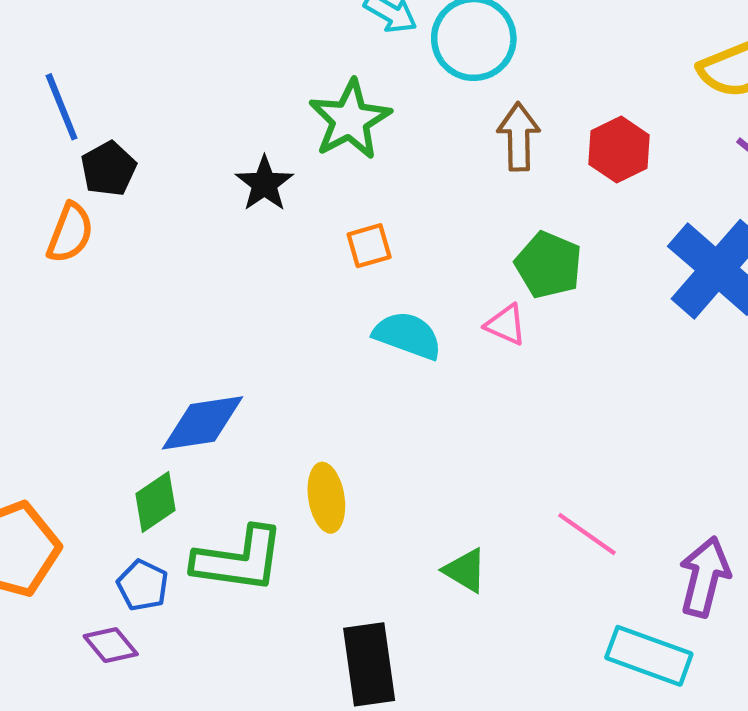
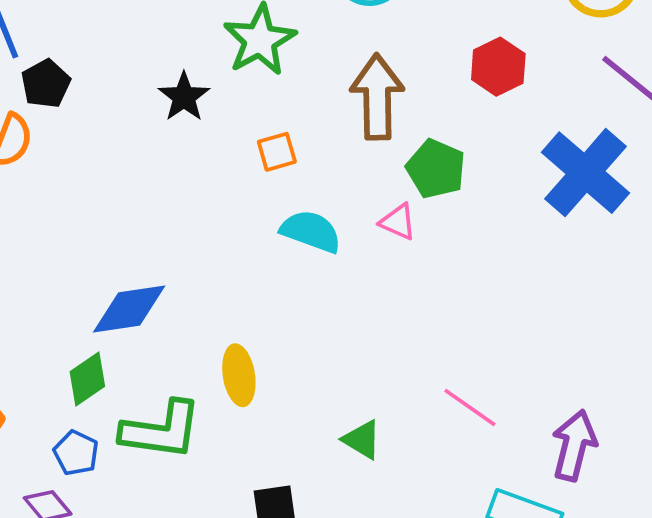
brown arrow: (519, 137) -> (377, 97), moved, size x1.4

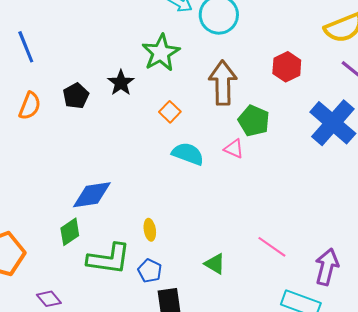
black pentagon: (46, 84) -> (76, 96), moved
orange square: (277, 152) -> (170, 112), turned -30
yellow ellipse: (239, 375) -> (150, 230), size x0.7
blue pentagon: (76, 453) -> (150, 271), moved

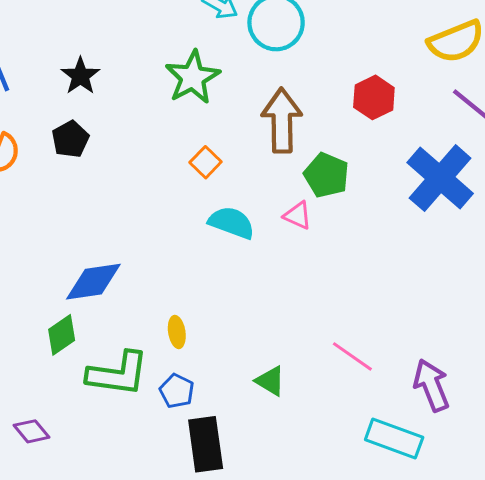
black star: (121, 83) -> (80, 76), moved
purple arrow: (327, 267) -> (431, 385), turned -36

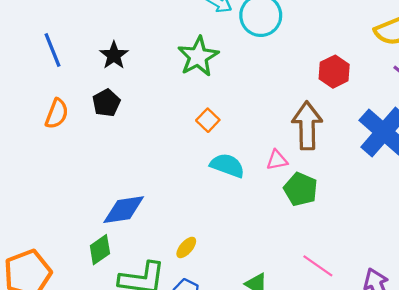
brown arrow: (282, 120) -> (307, 126), moved
green pentagon: (326, 175) -> (301, 189), moved
pink triangle: (298, 215) -> (277, 160), turned -35
yellow ellipse: (177, 332) -> (186, 247), turned 50

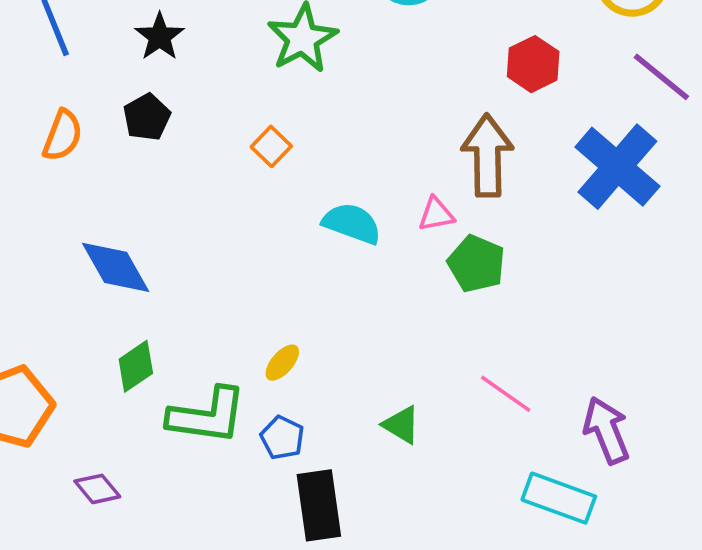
orange square: (208, 120) -> (271, 146), moved
blue diamond: (124, 210) -> (116, 267), moved, turned 69

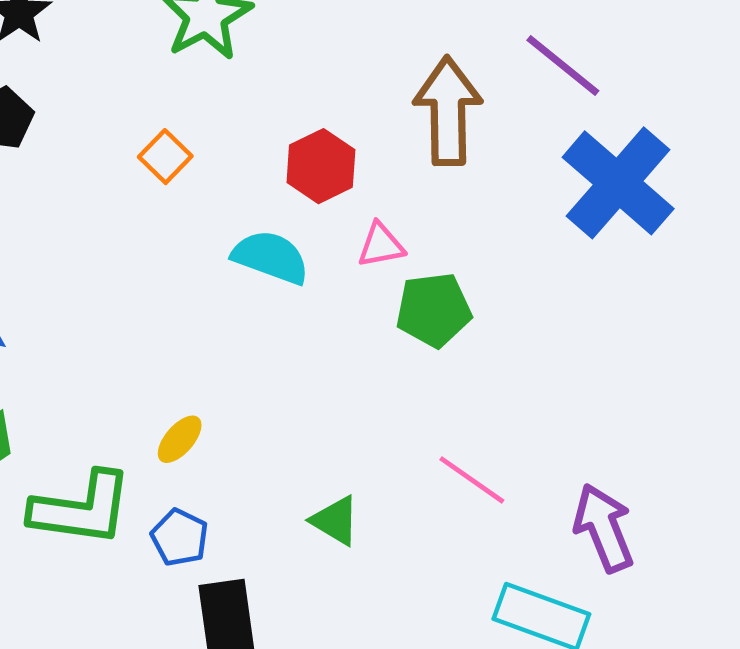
red hexagon: (533, 64) -> (321, 166), moved
purple line: (661, 77) -> (563, 66), moved
brown arrow: (487, 156) -> (448, 111), moved
green pentagon: (476, 264) -> (434, 310), turned -30

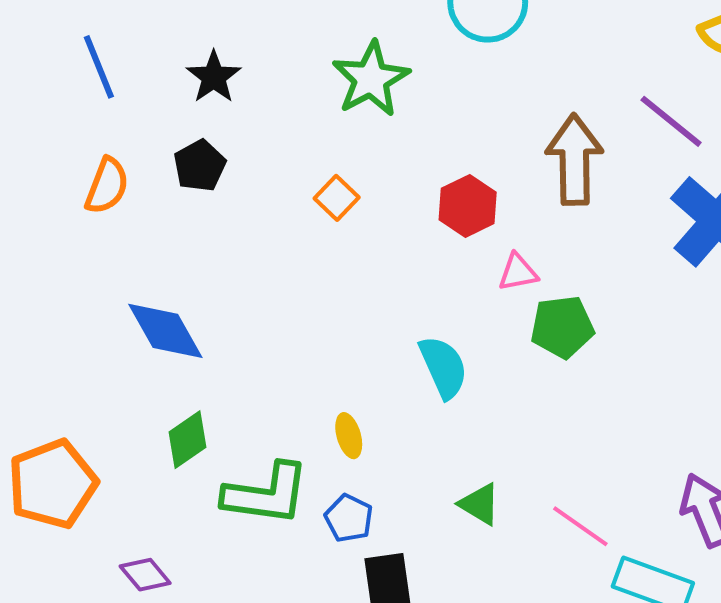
cyan semicircle: (271, 257) -> (443, 367), moved, turned 46
yellow ellipse: (180, 439) -> (349, 436), turned -57
pink line: (472, 480) -> (580, 526), moved

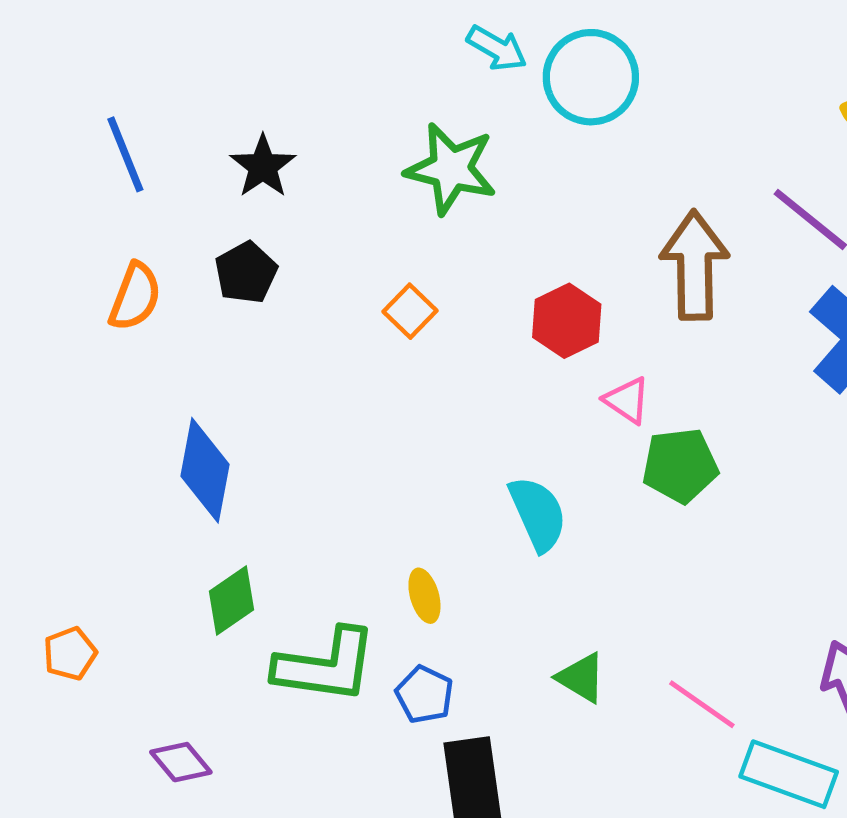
green star: (371, 79) -> (451, 169), turned -30
pink triangle: (518, 272) -> (627, 400), turned 45
blue diamond: (165, 331) -> (205, 470), turned 40
orange pentagon: (53, 484) -> (70, 654), size x0.5

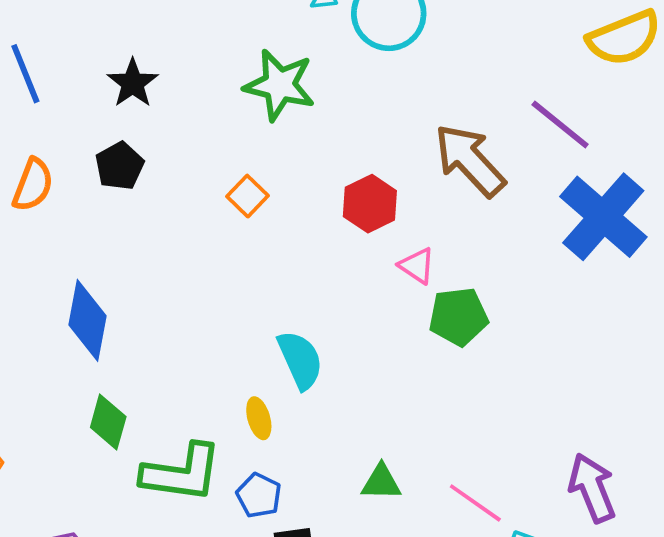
brown arrow: (695, 265) -> (470, 160), turned -42
cyan semicircle: (538, 514) -> (300, 360), moved
green diamond: (232, 601) -> (108, 422), turned -40
green triangle: (581, 678) -> (381, 482), turned -30

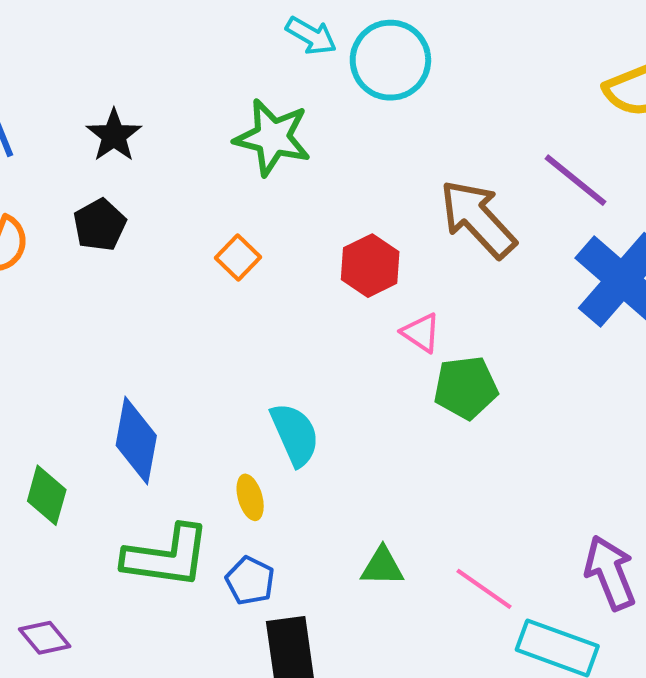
blue diamond: (87, 320) -> (136, 440), moved
green diamond: (108, 422) -> (47, 495), moved

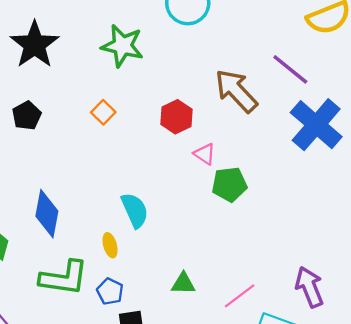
black star: (114, 135) -> (35, 45), size x1.6
black pentagon: (100, 225) -> (27, 116), moved
pink line: (484, 589) -> (240, 296), turned -72

